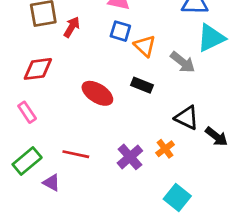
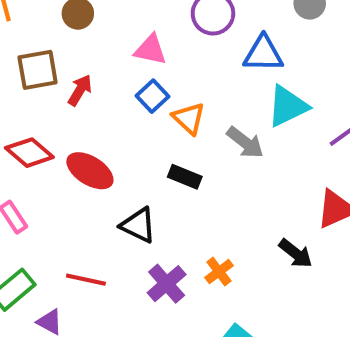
blue square: (120, 31) -> (152, 96), turned 30
red diamond: (38, 69) -> (29, 153), turned 48
red ellipse: (97, 93) -> (90, 171), moved
black triangle: (187, 118) -> (138, 225), moved

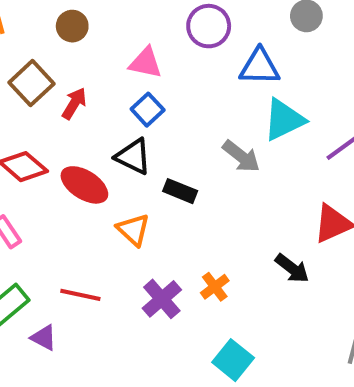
brown square: (38, 70) -> (31, 83), turned -33
orange triangle: (189, 118) -> (133, 230), moved
black triangle: (138, 225) -> (133, 156), moved

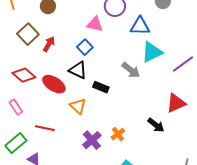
pink triangle: (146, 63) -> (95, 24), moved
red line: (80, 295) -> (45, 128), moved

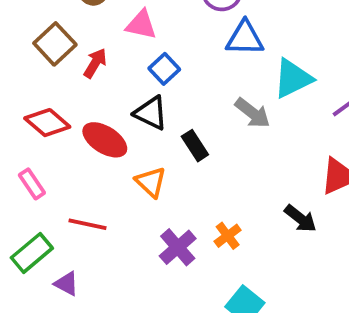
pink triangle: (95, 24) -> (141, 25), moved
blue triangle: (140, 26) -> (245, 38), moved
black rectangle: (101, 87) -> (195, 146), turned 35

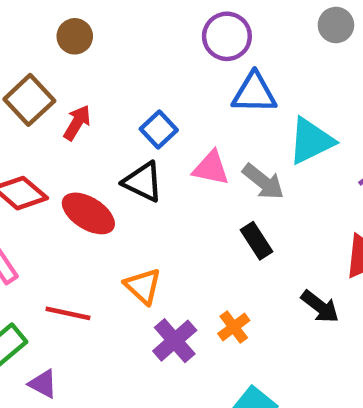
pink triangle: (141, 25) -> (211, 168), moved
black rectangle: (195, 146) -> (256, 241), moved
orange triangle: (151, 182) -> (143, 286), moved

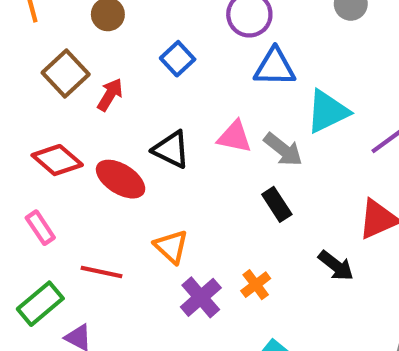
blue square: (159, 129) -> (178, 59), moved

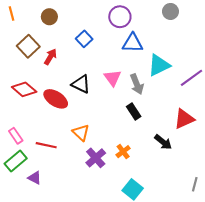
pink triangle: (235, 137) -> (113, 78), turned 42
gray arrow: (283, 150) -> (137, 84), turned 30
pink rectangle: (40, 228) -> (16, 136), moved

